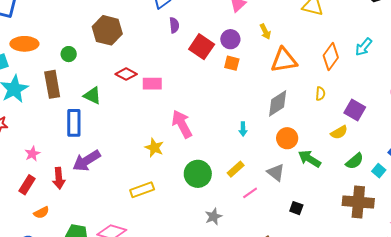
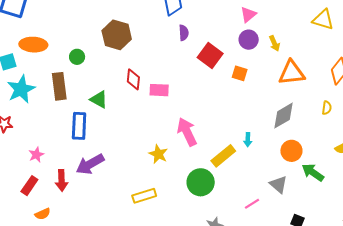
purple circle: (230, 39) -> (249, 40), moved
red diamond: (126, 74) -> (133, 79), turned 65
yellow rectangle: (236, 169) -> (223, 156), moved, size x1.4

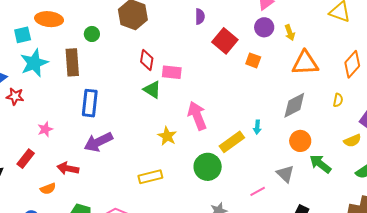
green triangle: (99, 99) -> (152, 90), moved
red arrow: (62, 180) -> (68, 168), moved, turned 100
red rectangle: (29, 186) -> (26, 159), moved

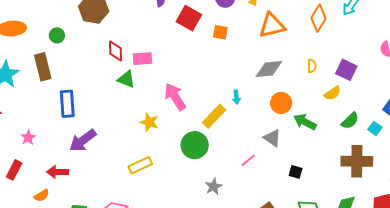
yellow semicircle: (338, 100) -> (312, 66), moved
gray diamond: (294, 105) -> (269, 69), turned 32

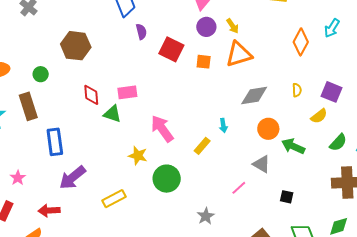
orange triangle: (272, 26) -> (239, 54), moved
red diamond: (116, 51) -> (91, 95), moved
yellow rectangle: (214, 116) -> (202, 146), size x0.7
green circle: (195, 145) -> (167, 179), moved
yellow rectangle: (140, 165) -> (114, 199), moved

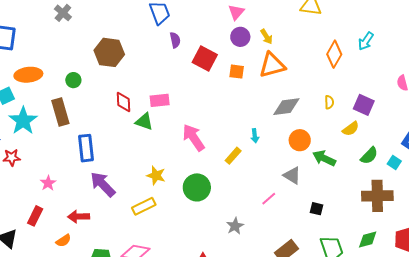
yellow star: (138, 156) -> (156, 175), moved
purple arrow: (72, 178) -> (103, 184), turned 84

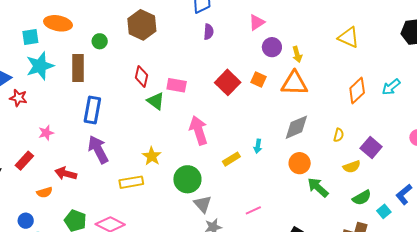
pink triangle: (236, 12) -> (257, 22), moved
red square: (205, 58) -> (228, 82), moved
gray diamond: (286, 107) -> (296, 127), turned -32
gray triangle: (292, 175) -> (203, 204), moved

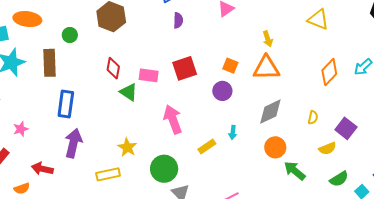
purple circle: (272, 47) -> (222, 91), moved
red square: (228, 82) -> (185, 68), moved, turned 30
purple arrow: (98, 149) -> (73, 143), turned 44

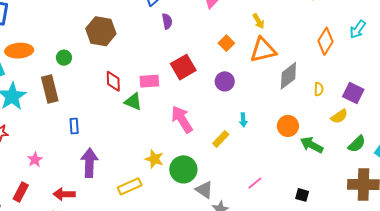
orange square: (230, 66) -> (226, 43), moved, turned 35
blue rectangle: (66, 104) -> (74, 126), size x0.6
gray diamond: (270, 112) -> (288, 76), moved
yellow star: (127, 147) -> (154, 159), moved

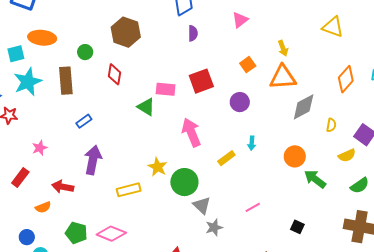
red diamond: (113, 81) -> (115, 74), moved
blue rectangle: (74, 126) -> (84, 121), turned 49

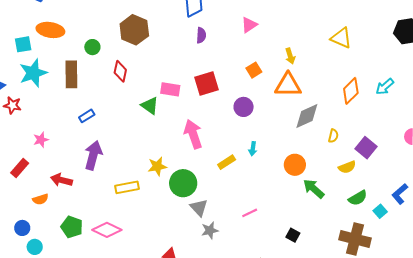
yellow star: (158, 167) -> (157, 166), turned 30

